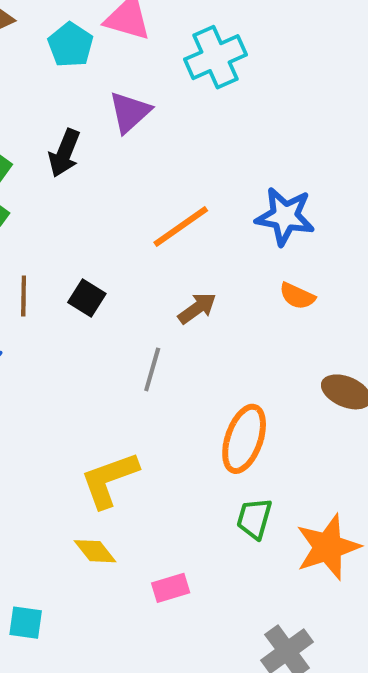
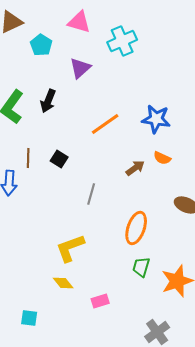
cyan pentagon: (71, 45) -> (41, 45), moved
black arrow: (64, 153) -> (48, 101), moved
brown arrow: (197, 308) -> (135, 168), moved

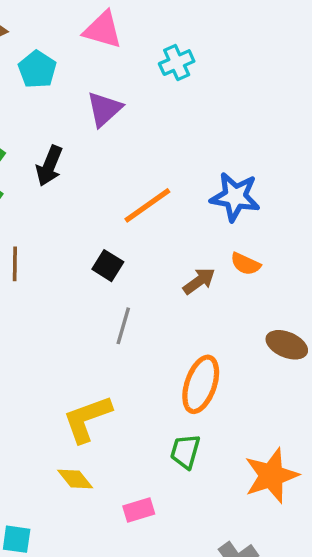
cyan cross: (122, 41) -> (177, 63), size x0.7
black square: (59, 159) -> (108, 266), moved
green trapezoid: (141, 267) -> (185, 451), moved

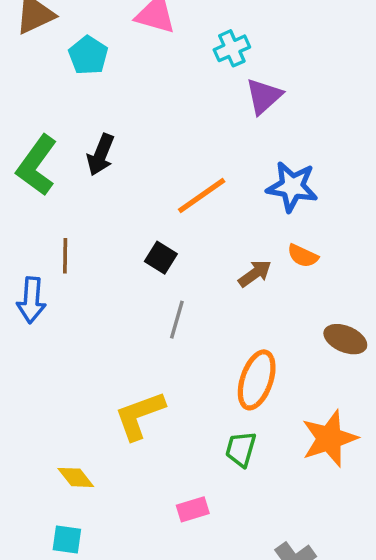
purple triangle: (104, 109) -> (264, 96), moved
orange star: (271, 476) -> (329, 438), moved
yellow diamond: (75, 479) -> (76, 477), moved

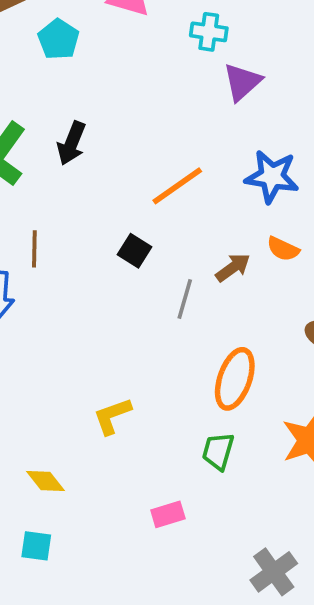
cyan cross: (232, 48) -> (209, 32), turned 32
gray line: (177, 320) -> (185, 299), moved
yellow L-shape: (140, 415) -> (112, 416), size x0.7

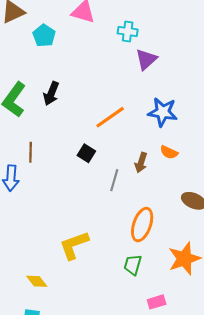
brown arrow: (233, 268) -> (141, 163), turned 144
yellow L-shape: (112, 416) -> (74, 245), size x1.4
pink rectangle: (168, 514) -> (157, 302), moved

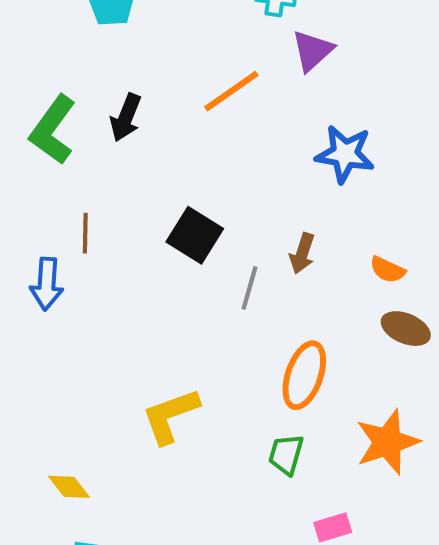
orange line: (110, 117) -> (231, 91), moved
orange semicircle: (169, 152) -> (387, 270), moved
black square: (86, 153) -> (195, 235), size x1.5
yellow diamond: (37, 281) -> (69, 487), moved

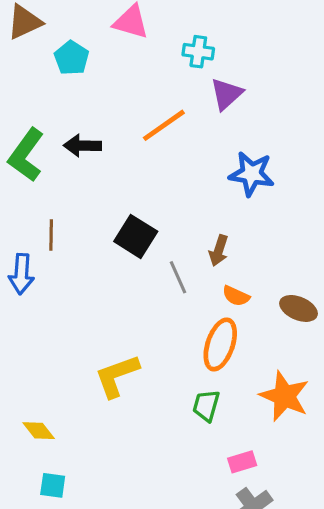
black arrow: (126, 118) -> (82, 146), turned 69
orange semicircle: (387, 270) -> (236, 296), moved
gray line: (250, 288) -> (178, 277), turned -40
orange star: (387, 442) -> (284, 396), turned -30

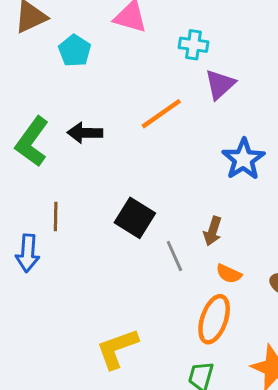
blue star: (252, 174) -> (243, 159), turned 30

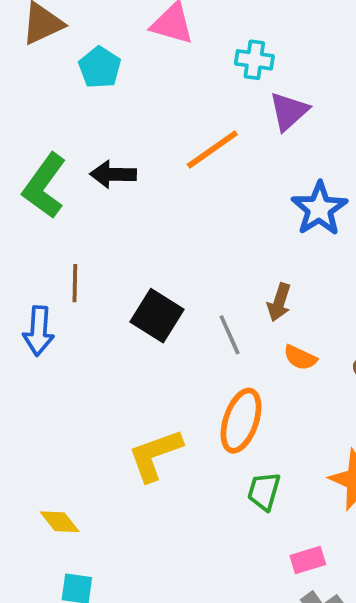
black square: (135, 218) -> (157, 316), moved
orange ellipse: (214, 319) -> (241, 421), moved

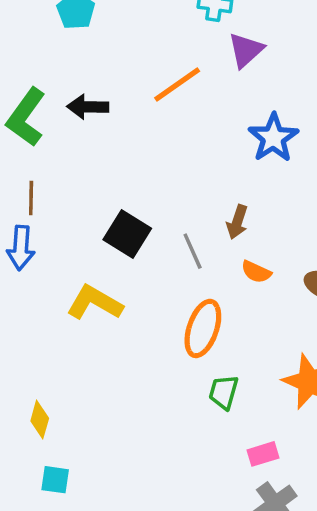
brown line: (75, 283) -> (31, 198), moved
yellow L-shape: (155, 455) -> (95, 303), moved, turned 50
yellow diamond: (60, 522) -> (40, 420), turned 54

